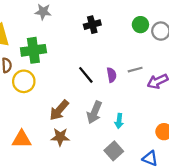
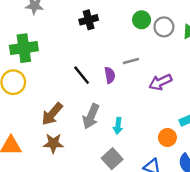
gray line: (135, 70) -> (131, 61), moved

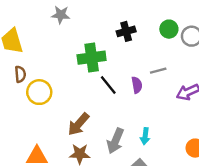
black cross: (89, 20) -> (126, 31), moved
green cross: (24, 48) -> (92, 58), moved
gray arrow: (91, 116) -> (115, 141), moved

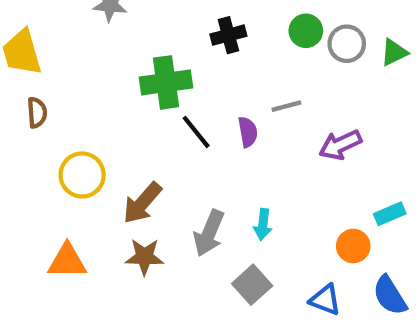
yellow circle: (39, 92) -> (82, 175), moved

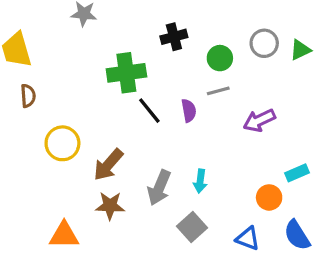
green circle: (306, 31) -> (220, 58), moved
orange triangle: (67, 261) -> (64, 235), moved

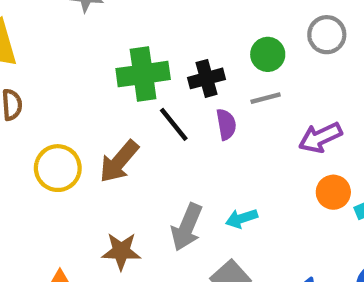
black cross: (174, 37) -> (206, 78), moved
brown arrow: (108, 165) -> (119, 162), moved
cyan arrow: (200, 181) -> (241, 218), turned 65
orange circle: (269, 197) -> (333, 192), moved

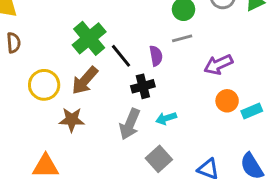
green cross: (143, 74) -> (89, 38), moved, turned -32
black cross: (206, 78) -> (143, 86), moved
brown star: (121, 251) -> (72, 120), moved

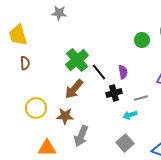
gray line: (182, 38) -> (141, 98), moved
yellow circle: (44, 85) -> (36, 108), moved
gray arrow: (130, 124) -> (81, 136), moved

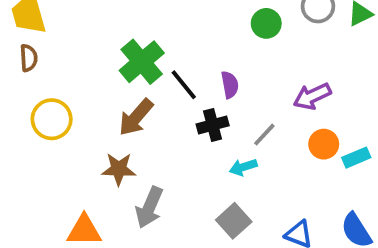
brown semicircle: (25, 63) -> (29, 58), moved
gray line: (141, 98) -> (264, 135), turned -32
yellow circle: (36, 108) -> (52, 119), moved

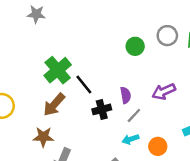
purple semicircle: (230, 85) -> (126, 95), moved
orange circle: (324, 144) -> (158, 146), moved
cyan arrow: (243, 167) -> (130, 139), moved

